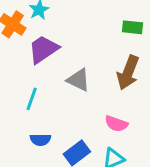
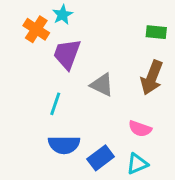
purple trapezoid: (43, 49) -> (67, 54), turned -36
blue semicircle: (40, 140) -> (64, 145), size x1.5

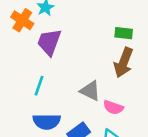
green rectangle: (156, 32) -> (124, 33), moved
gray triangle: (102, 85) -> (90, 91), moved

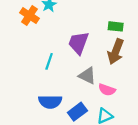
purple trapezoid: (49, 42) -> (79, 43), moved
cyan line: (39, 86) -> (49, 61), moved

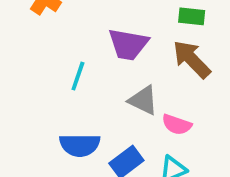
purple trapezoid: (79, 43) -> (128, 44), turned -100
brown arrow: (116, 52) -> (192, 59), turned 115

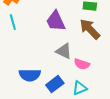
purple trapezoid: (128, 44) -> (56, 21), turned 55
cyan line: (78, 76) -> (13, 22), moved, turned -35

